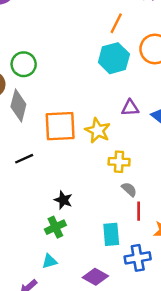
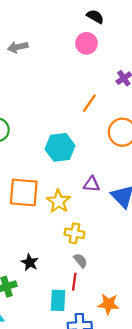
cyan hexagon: (114, 58) -> (60, 147), moved
black star: (63, 200) -> (30, 262), moved
red line: (139, 211) -> (74, 282), moved

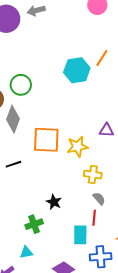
cyan hexagon: (60, 147) -> (77, 70), moved
yellow star: (58, 201) -> (78, 147), turned 30

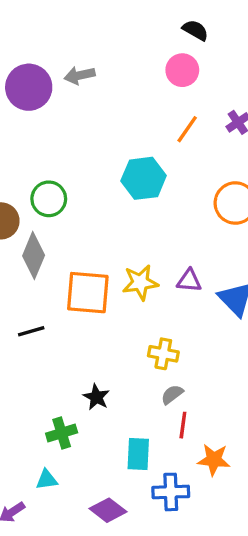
orange line: (102, 58) -> (187, 129), moved
yellow star: (78, 147) -> (140, 282), moved
gray semicircle: (99, 199) -> (172, 394), turned -88
red line: (94, 218) -> (183, 425), moved

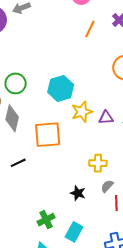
cyan hexagon: (144, 178) -> (61, 88), moved
yellow star: (140, 282) -> (82, 112), moved
black star: (96, 397) -> (78, 193), moved
cyan rectangle: (138, 454) -> (74, 232), moved, turned 36

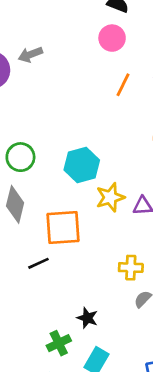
black line: (18, 163) -> (38, 263), moved
black star: (78, 193) -> (87, 318), moved

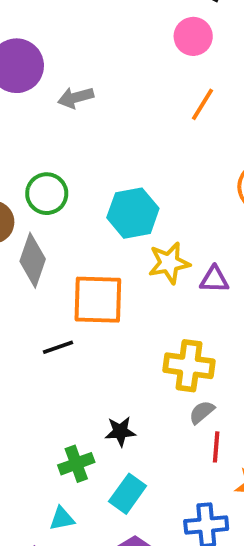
gray arrow: (30, 54) -> (76, 98), moved
yellow cross: (131, 268) -> (189, 366), size x1.4
black star: (87, 318) -> (120, 432), turned -30

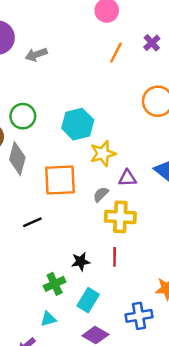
purple triangle: (214, 279) -> (127, 178), moved
black line: (58, 347) -> (32, 222), moved
gray semicircle: (202, 412) -> (101, 194), moved
red line: (216, 447) -> (115, 257), moved

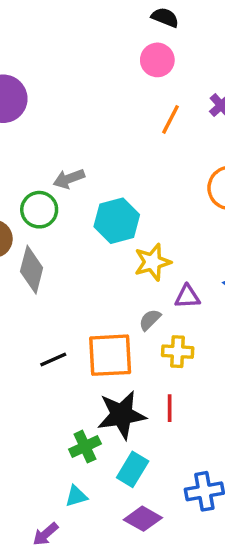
gray arrow: (36, 55) -> (69, 179), moved
orange square: (60, 180) -> (110, 355), moved
yellow cross: (120, 217) -> (178, 352), size x0.7
black star: (81, 262) -> (122, 415), size x1.8

